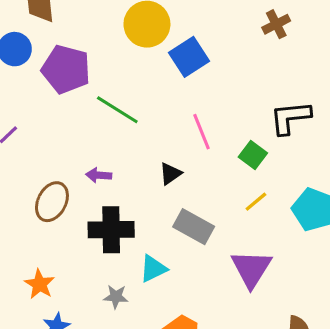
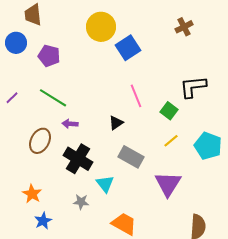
purple pentagon: (66, 69) -> (49, 56), size x0.7
green line: (117, 110) -> (53, 98), moved
black cross: (111, 230) -> (78, 159), turned 32
cyan triangle: (153, 269) -> (105, 184), turned -42

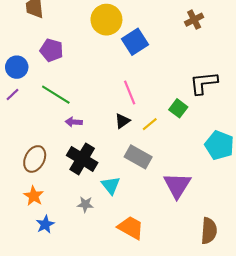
blue circle: (16, 43) -> (17, 67), moved
pink line: (136, 96) -> (130, 92), moved
brown ellipse: (40, 141) -> (35, 159), moved
yellow line: (171, 141) -> (150, 124), moved

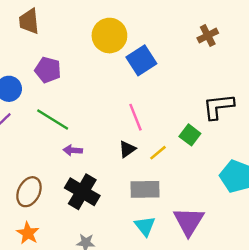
gray rectangle: (138, 157) -> (145, 189), turned -30
cyan triangle: (111, 185) -> (145, 226), moved

